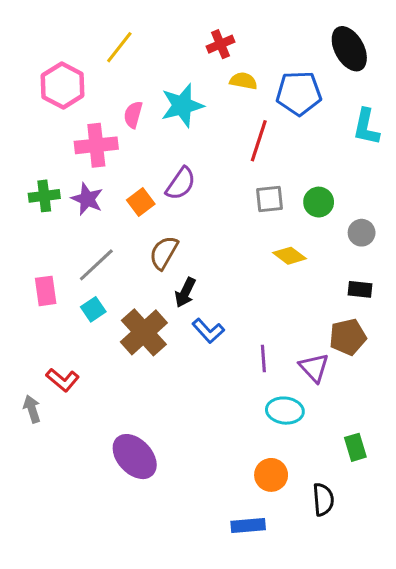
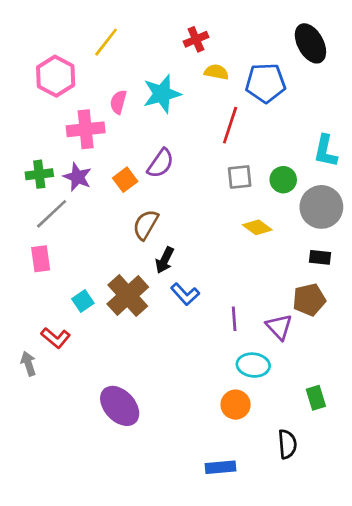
cyan L-shape: (366, 127) -> (325, 151), moved
gray circle: (362, 233) -> (321, 207), size x1.8
gray line: (96, 265) -> (52, 214), moved
cyan square: (93, 309) -> (83, 301), moved
orange circle: (271, 475) -> (236, 405), moved

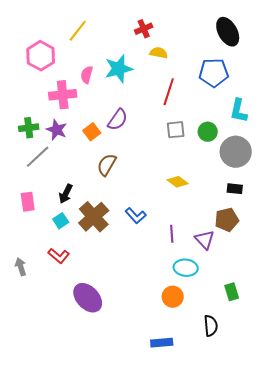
blue pentagon: (266, 83) -> (214, 73), moved
yellow diamond: (257, 227) -> (178, 182), moved
pink rectangle: (41, 259) -> (28, 202), moved
black arrow: (165, 260) -> (66, 194), moved
red L-shape: (56, 338) -> (59, 256), moved

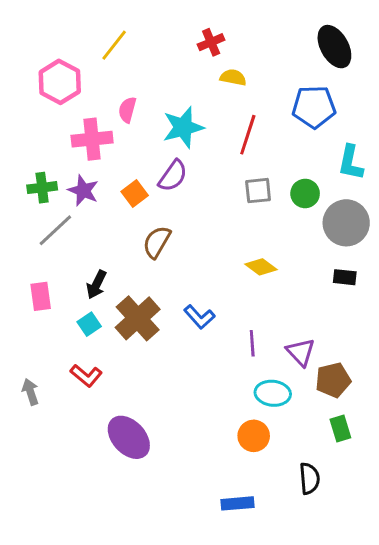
cyan star: (119, 69) -> (183, 127), moved
brown pentagon: (227, 220) -> (333, 380), moved

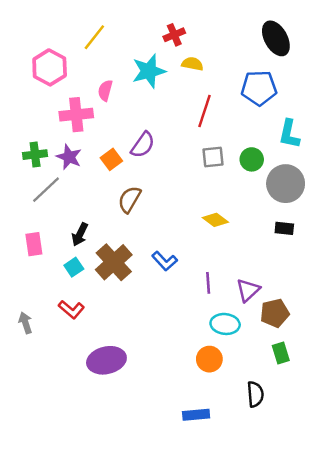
cyan star: (183, 127) -> (149, 71), moved
purple triangle: (301, 352) -> (248, 290), turned 30
purple ellipse: (129, 437) -> (106, 360), turned -60

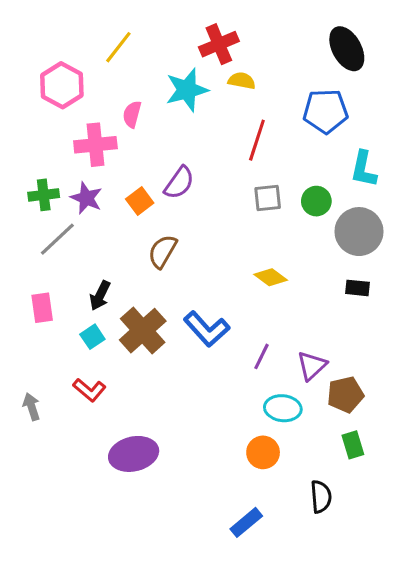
red cross: (174, 35) -> (219, 44), size x1.4
blue L-shape: (165, 261) -> (207, 329), size x1.4
purple line: (208, 283) -> (261, 356), turned 30
blue rectangle: (196, 415) -> (246, 522), turned -35

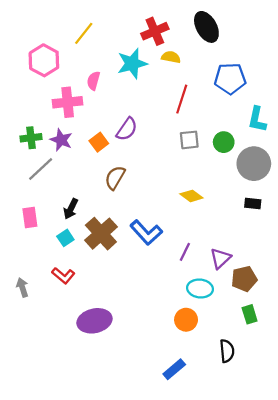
black ellipse: (347, 49) -> (206, 27), moved

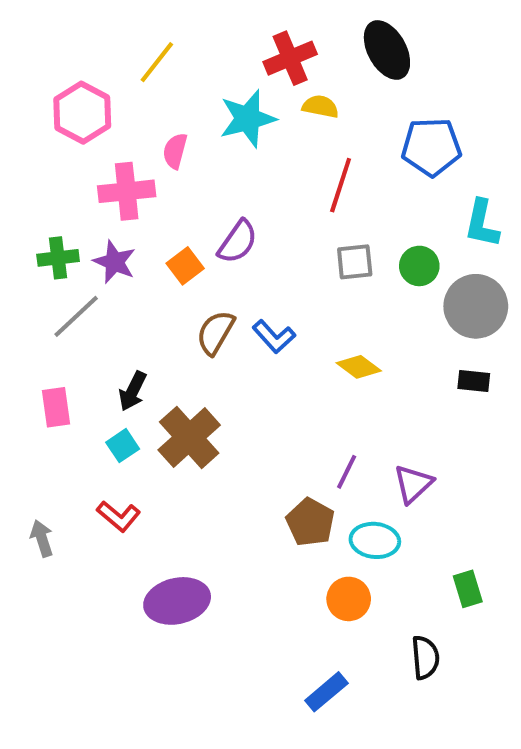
blue L-shape: (146, 233) -> (274, 337), moved, size x0.7
brown pentagon: (244, 279) -> (310, 522), moved, turned -30

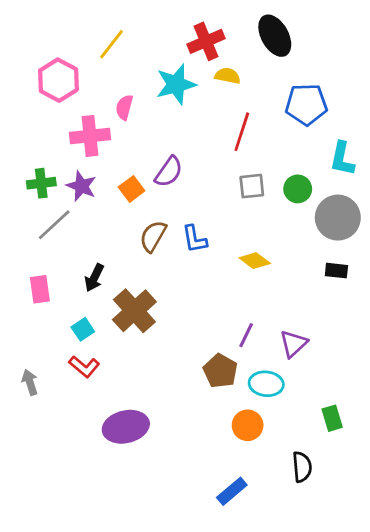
blue L-shape: (274, 337) -> (195, 239), turned 32
cyan square: (123, 446) -> (83, 329), moved

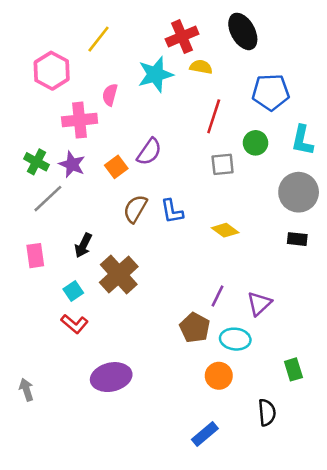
green cross: (41, 183) -> (36, 162), turned 35
green circle: (298, 189) -> (255, 143), moved
gray arrow: (30, 382) -> (26, 390), moved

